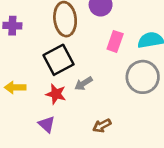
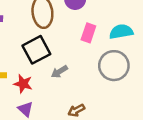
red star: (56, 94) -> (23, 84), moved

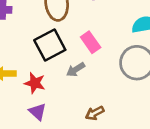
pink rectangle: (88, 33) -> (91, 42), moved, turned -54

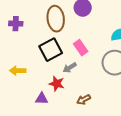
red star: (35, 83) -> (57, 84), moved
purple triangle: (38, 112) -> (42, 99), turned -40

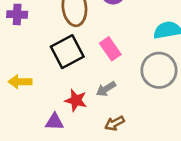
gray arrow: (70, 68) -> (106, 89), moved

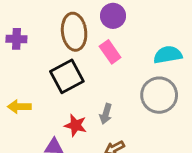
pink rectangle: (110, 49) -> (110, 52), moved
gray arrow: (106, 89) -> (106, 114), turned -42

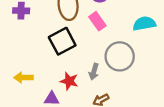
gray circle: (159, 95) -> (120, 56), moved
yellow arrow: (19, 107) -> (23, 78), moved

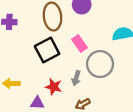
pink rectangle: (97, 21) -> (79, 44), moved

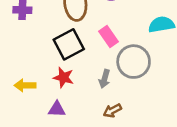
red star: (54, 87) -> (63, 77), moved

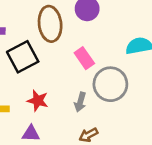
black square: (69, 44) -> (23, 57), moved

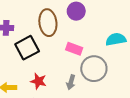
pink rectangle: (84, 58) -> (74, 49), turned -35

